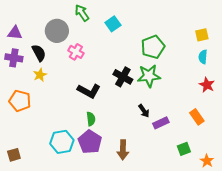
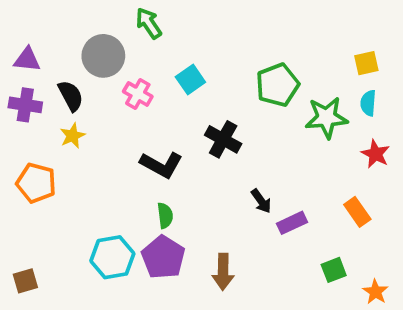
cyan square: (113, 24) -> (190, 79), moved
green star: (149, 76) -> (326, 118), moved

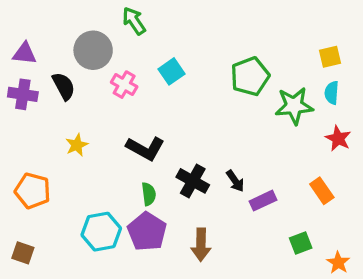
yellow star: (72, 136) -> (77, 145), moved
black cross: (223, 139) -> (193, 181), moved
orange pentagon: (36, 183) -> (33, 191), moved
brown square: (25, 281) -> (23, 253), turned 35

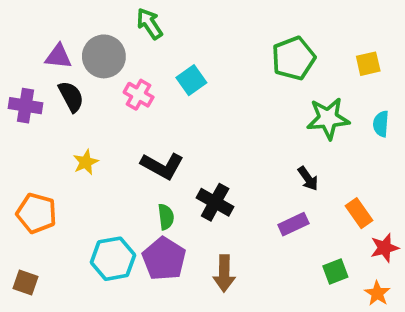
purple triangle: (24, 54) -> (58, 56), moved
green pentagon: (250, 76) -> (293, 58), moved
cyan semicircle: (332, 93) -> (381, 124), moved
red star: (338, 138) -> (385, 248), moved, turned 30
black arrow: (235, 181) -> (308, 179), moved

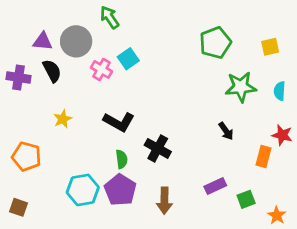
cyan square: (191, 80) -> (128, 59), moved
orange rectangle: (359, 213) -> (263, 156), turned 50
purple rectangle: (293, 224) -> (215, 186), moved
red star: (385, 248) -> (282, 135), moved, turned 30

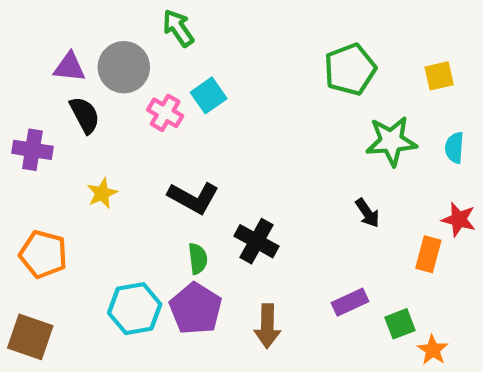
purple cross: (19, 78) -> (32, 150), moved
brown square: (19, 207) -> (30, 337), size x1.5
orange star: (277, 215) -> (433, 350), moved

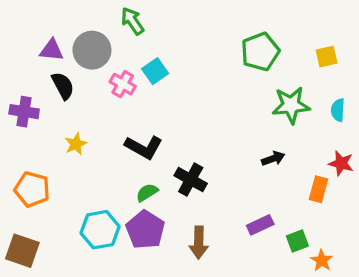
black arrow: (367, 213) -> (273, 159), turned -75
green semicircle: (198, 259) -> (147, 192), turned -115

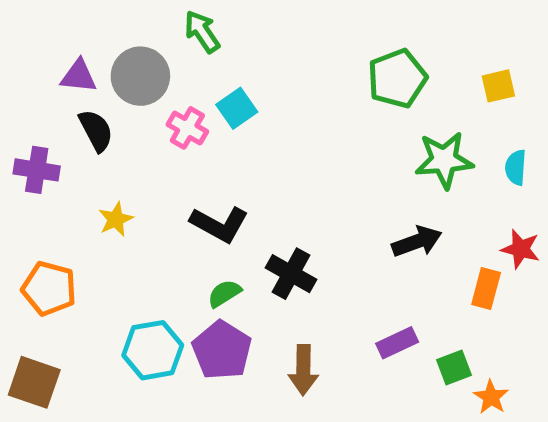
black arrow: (273, 159) -> (417, 242), size x1.4

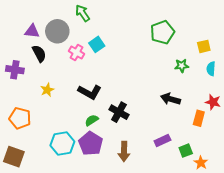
yellow square: (498, 86) -> (204, 46), moved
green star: (444, 160) -> (182, 66), size x0.6
black arrow: (417, 242) -> (171, 99), turned -144

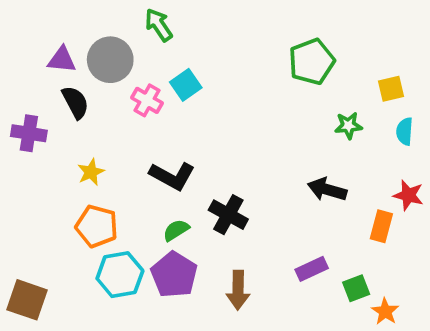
orange pentagon: (20, 118) -> (97, 226), moved

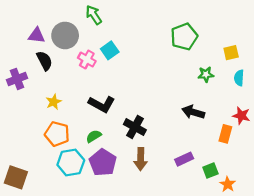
purple cross: (29, 133) -> (17, 79), turned -30
green semicircle: (176, 230) -> (94, 136), moved
brown arrow: (238, 290) -> (141, 159), moved

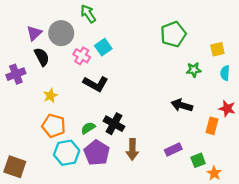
purple triangle: (36, 35) -> (34, 33), turned -49
black L-shape: (102, 104) -> (96, 84), moved
black cross: (135, 127) -> (114, 124), moved

